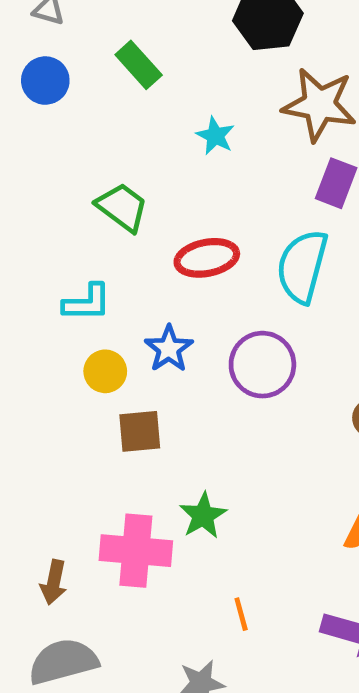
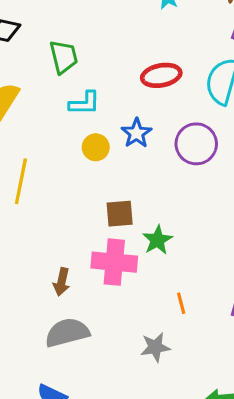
green trapezoid: (122, 207) -> (64, 57), moved, turned 39
brown square: (140, 431) -> (120, 214), moved

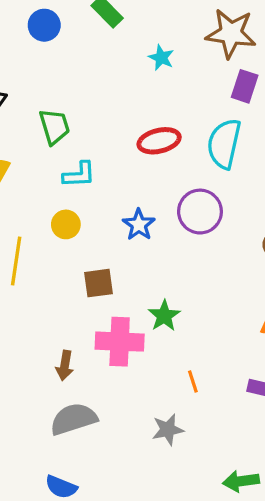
blue star: (136, 133) -> (139, 225), moved
yellow circle: (96, 147) -> (66, 224), moved
brown square: (120, 214) -> (99, 283), moved

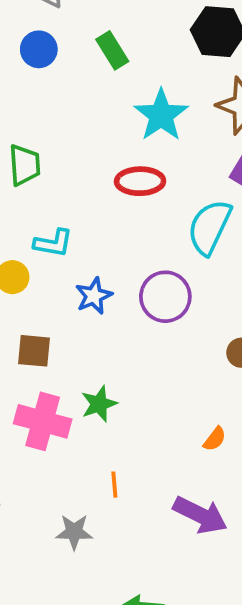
cyan star: (161, 58) -> (161, 115), size x1.8
red ellipse: (159, 141) -> (140, 181), moved
cyan L-shape: (79, 175) -> (53, 243), moved

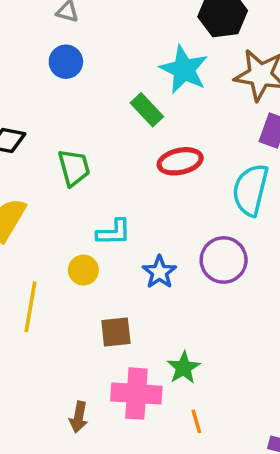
green rectangle: (112, 50) -> (147, 110), moved
cyan star: (161, 115) -> (184, 70), moved
orange line: (114, 485) -> (196, 421), moved

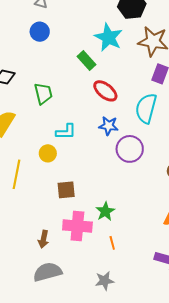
red ellipse: (180, 161) -> (105, 91), turned 50
blue star: (159, 272) -> (109, 126), moved, turned -30

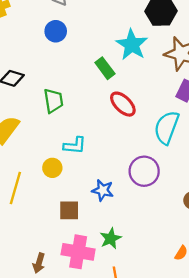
blue star: (109, 126) -> (103, 190), moved

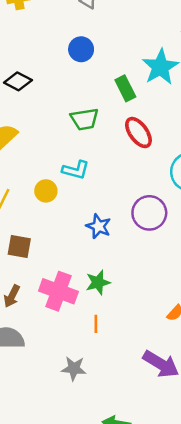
blue circle: (56, 31) -> (81, 49), moved
green trapezoid: (53, 101) -> (85, 119), moved, turned 80
brown square: (69, 210) -> (19, 246), moved

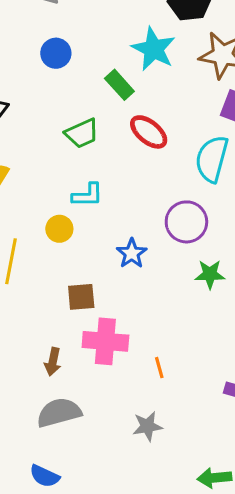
blue star: (99, 226) -> (132, 253), turned 30
brown square: (19, 246) -> (81, 297), moved
green star: (98, 282) -> (210, 274), moved, turned 30

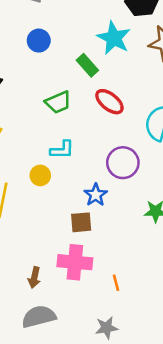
purple circle: (186, 222) -> (123, 163), moved
brown square: (81, 297) -> (81, 222), moved

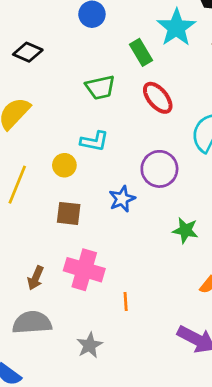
brown square: (81, 222) -> (69, 213), moved
gray star: (107, 328) -> (90, 345), moved, turned -30

